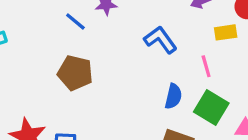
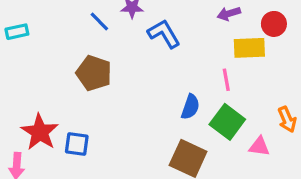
yellow rectangle: (226, 32) -> (249, 48), size x1.4
blue L-shape: (160, 40) -> (164, 34), moved

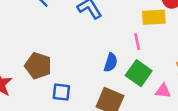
brown pentagon: (94, 73) -> (38, 66), moved
blue square: (77, 144) -> (61, 92), moved

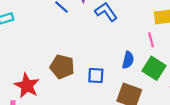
blue square: (61, 92) -> (96, 75), moved

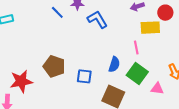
red star: (27, 86) -> (21, 81), turned 30

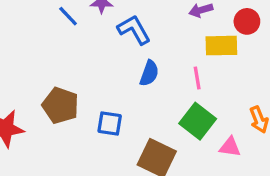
blue semicircle: (114, 64) -> (149, 73), moved

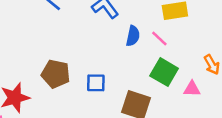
blue semicircle: (149, 73) -> (133, 36), moved
pink line: (197, 78) -> (159, 38), turned -30

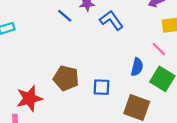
blue semicircle: (133, 36) -> (137, 67), moved

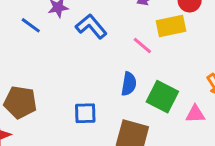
pink line: (159, 49) -> (142, 46), moved
brown pentagon: (66, 78) -> (20, 102), moved

